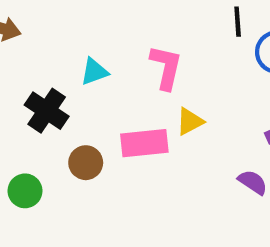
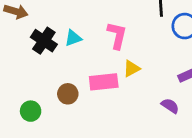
black cross: (47, 111) -> (44, 41), moved

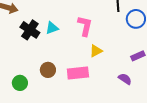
pink rectangle: (104, 82) -> (78, 73), moved

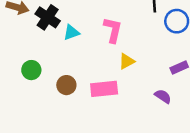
black cross: (30, 30) -> (48, 17), moved
green circle: (20, 83) -> (31, 70), moved

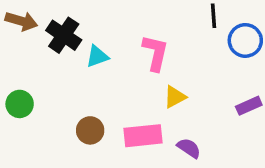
green circle: (31, 70) -> (20, 104), moved
purple semicircle: (163, 96) -> (189, 148), moved

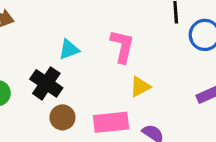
black cross: (64, 35) -> (46, 83), moved

